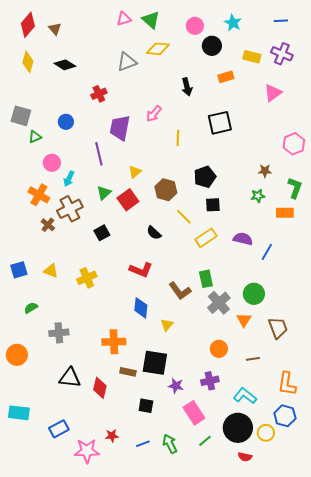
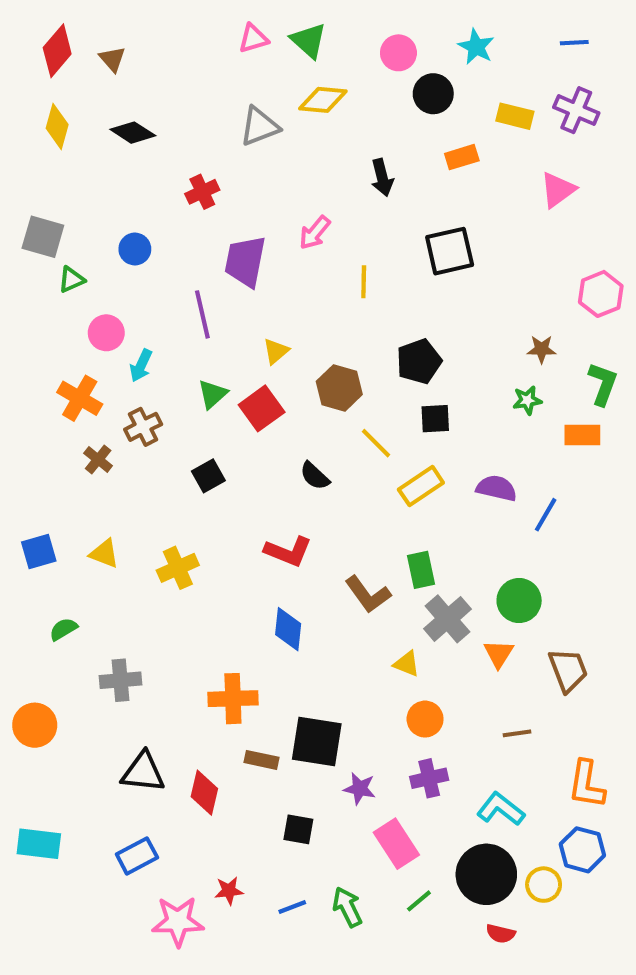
brown cross: (70, 209) -> (143, 427), size x0.7
yellow triangle: (167, 325) -> (407, 664), moved, turned -48
orange circle: (219, 349) -> (425, 719), moved
blue rectangle: (59, 429) -> (137, 856), moved

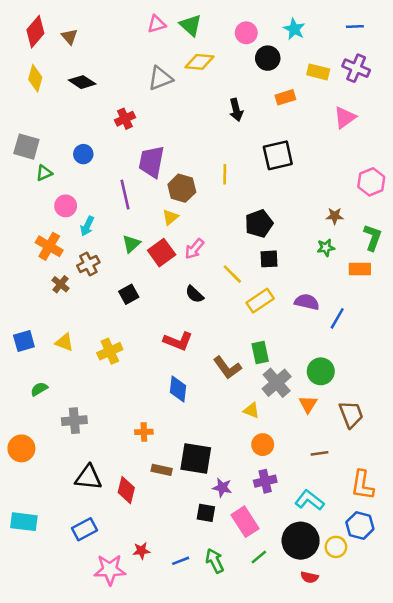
pink arrow: (315, 233) -> (194, 249), moved
brown hexagon: (339, 388) -> (182, 188), moved
orange cross: (233, 699) -> (144, 432), size x0.6
black square: (298, 829) -> (206, 513), moved

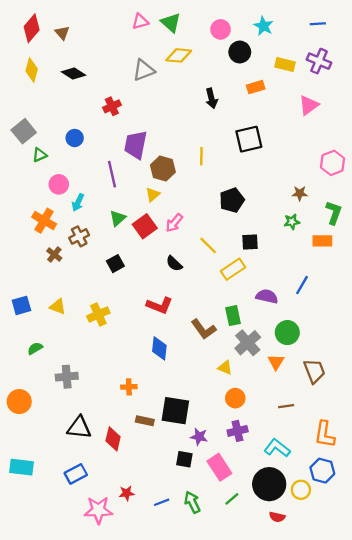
gray square: (26, 147) -> (24, 131), turned 35
black square: (269, 259) -> (250, 242), moved
purple semicircle: (307, 302) -> (267, 296), moved

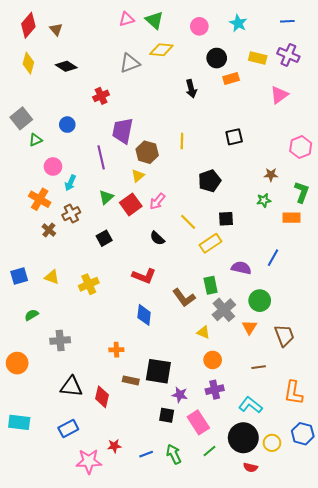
black circle: (240, 52) -> (217, 58), moved
black square: (249, 139) -> (234, 137), moved, size x0.7
blue hexagon: (322, 471) -> (303, 434), moved

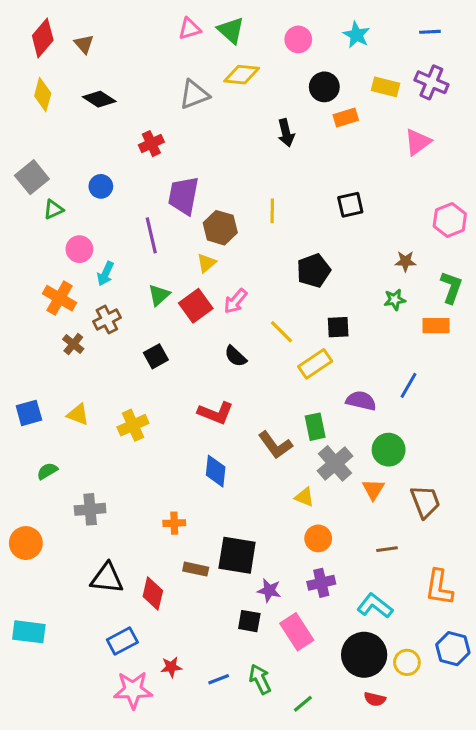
blue rectangle: (68, 429) -> (122, 641), moved
green line: (210, 451) -> (303, 704), moved

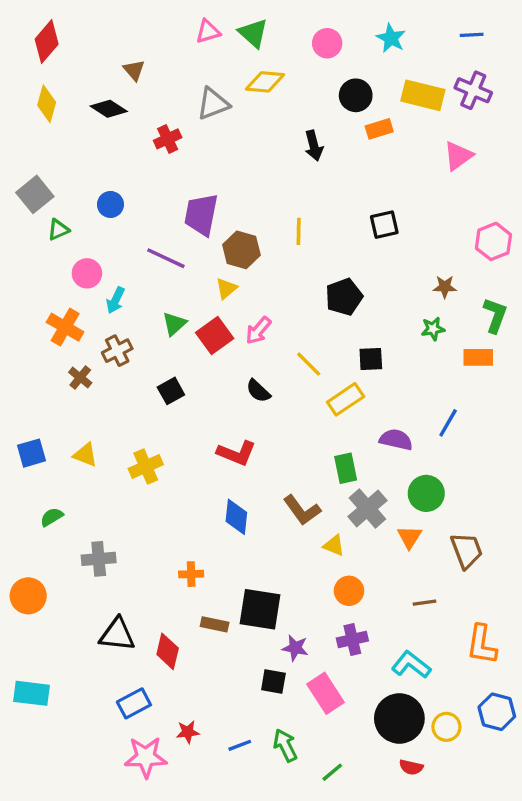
brown triangle: (84, 44) -> (134, 70), moved
yellow rectangle: (386, 87) -> (423, 95), size x1.4
red cross: (151, 144) -> (168, 139), moved
purple line: (151, 235) -> (166, 258), turned -52
brown L-shape: (275, 445) -> (302, 510), moved

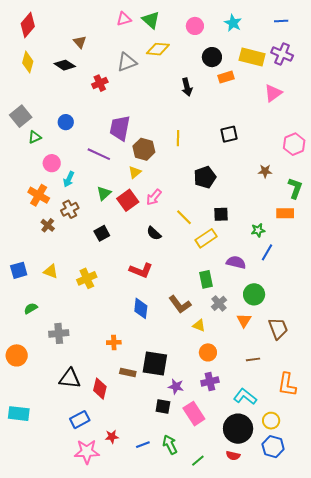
green star: (433, 329) -> (258, 230), moved
gray cross: (367, 509) -> (219, 303), size x0.7
blue hexagon: (497, 712) -> (273, 447), moved
yellow circle: (446, 727) -> (271, 421), moved
red semicircle: (411, 767) -> (233, 456), moved

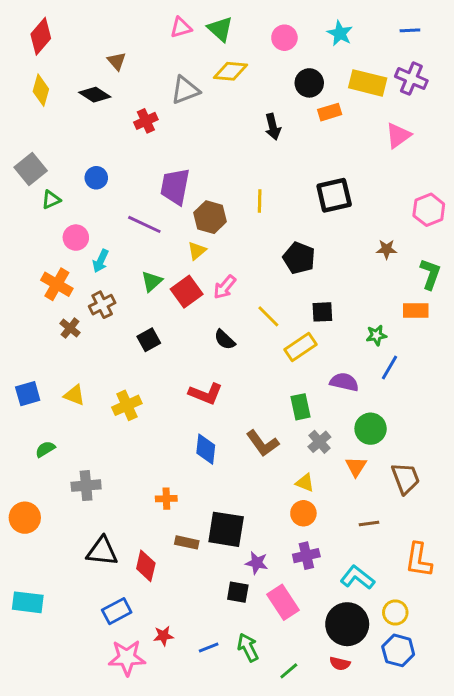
black square: (229, 134) -> (334, 195), size x1.4
black pentagon: (205, 177) -> (299, 258), turned -30
yellow triangle: (199, 325) -> (305, 483), moved

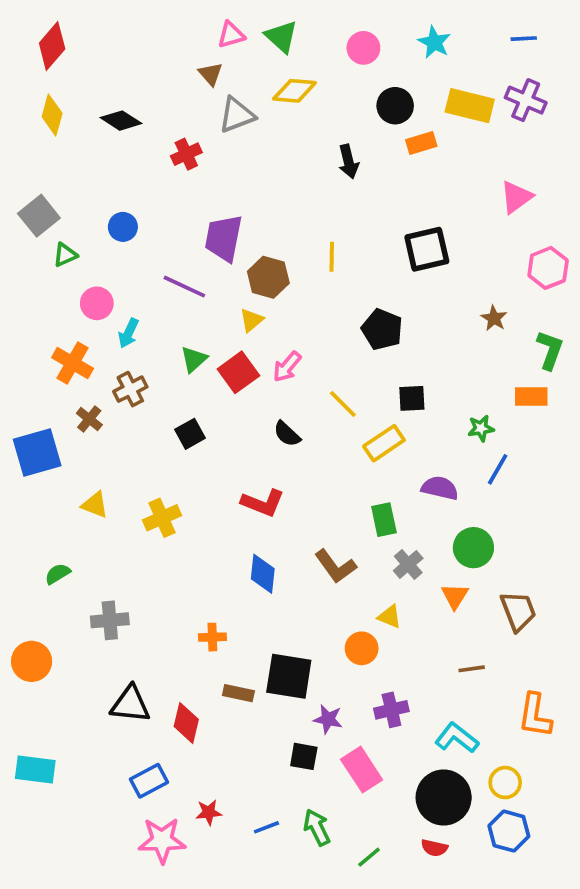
brown triangle: (117, 61) -> (211, 74), moved
pink triangle: (398, 135) -> (516, 197), moved
brown star: (387, 249) -> (494, 318), turned 30
blue square: (28, 394) -> (37, 453), moved, size x1.5
orange circle: (303, 513) -> (362, 648), moved

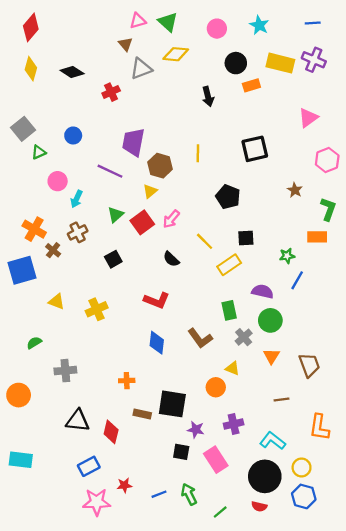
orange cross: (73, 363) -> (34, 229), moved
green circle: (473, 548) -> (270, 320), moved

